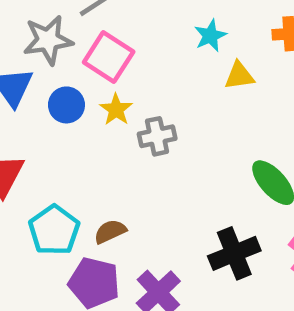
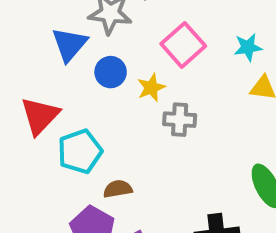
pink square: (109, 57) -> (183, 45), moved
cyan pentagon: (54, 230) -> (80, 151), moved

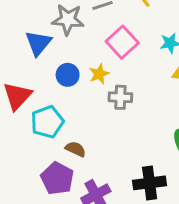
blue circle: (111, 72) -> (68, 75), moved
brown semicircle: (118, 189) -> (76, 149), turned 36

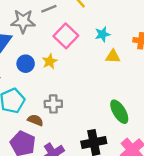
gray cross: (120, 97) -> (53, 104), moved

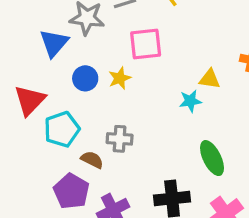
cyan star: (102, 34) -> (190, 101), moved
pink square: (66, 36) -> (146, 44), turned 35

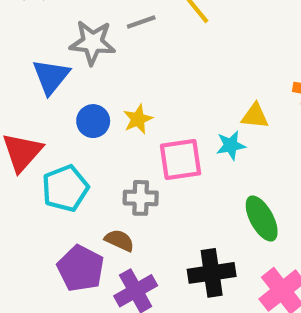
pink square: (146, 44) -> (181, 159), moved
brown semicircle: (92, 160) -> (119, 240), moved

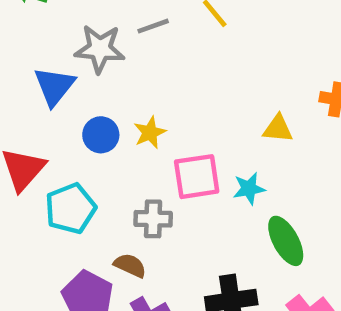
cyan star: (231, 145) -> (249, 189), moved

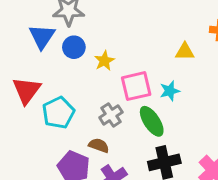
blue circle: (101, 135) -> (74, 47), moved
gray cross: (153, 219) -> (111, 115), turned -30
green ellipse: (286, 241) -> (152, 121), moved

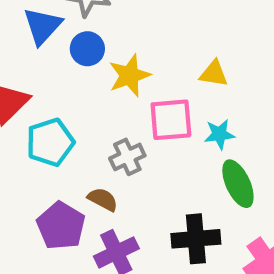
yellow triangle: (185, 52) -> (214, 74), moved
yellow star: (104, 61) -> (129, 75), size x1.4
green ellipse: (152, 121) -> (238, 184), moved

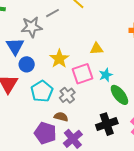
blue circle: (87, 49) -> (27, 64), moved
cyan pentagon: (50, 142) -> (42, 91), moved

